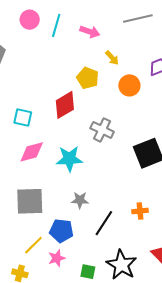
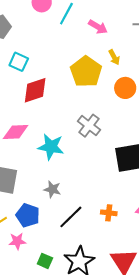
yellow pentagon: (88, 78) -> (86, 72), size x1.4
red diamond: (65, 105) -> (35, 90), moved
cyan square: (23, 118) -> (19, 62), moved

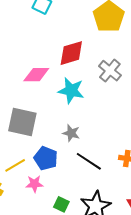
red diamond: (35, 90) -> (71, 53), moved
black line: (71, 217) -> (89, 161), turned 76

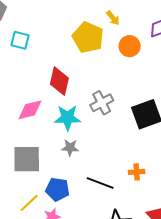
red diamond: (71, 53) -> (59, 81), turned -48
gray cross: (110, 71) -> (102, 103), moved, turned 35
gray star: (71, 133) -> (70, 148), moved

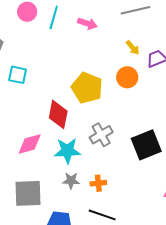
yellow arrow: (113, 18) -> (133, 48), moved
yellow pentagon: (88, 37) -> (87, 88), moved
orange cross: (137, 172) -> (98, 183), moved

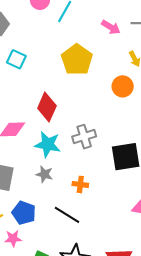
pink arrow: (87, 24) -> (111, 27), moved
yellow pentagon: (87, 88) -> (77, 60), moved
orange cross: (98, 183) -> (80, 184), moved

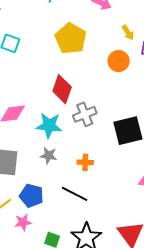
red diamond: (47, 107) -> (62, 89), moved

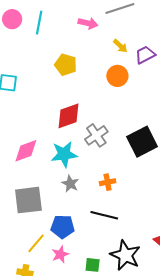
yellow pentagon: (71, 38) -> (66, 65), size x0.7
red diamond: (62, 89) -> (69, 116), turned 64
gray star: (49, 155) -> (70, 184), turned 30

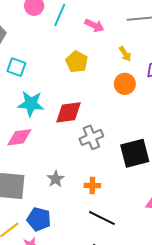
pink arrow: (88, 23) -> (94, 25), moved
yellow arrow: (120, 46) -> (125, 54), moved
cyan star: (64, 154) -> (31, 104), moved
black line: (104, 215) -> (102, 218), moved

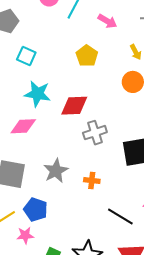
gray star: (56, 179) -> (56, 171), size x1.4
black line: (102, 218) -> (120, 216), moved

